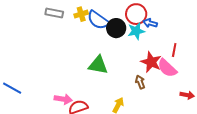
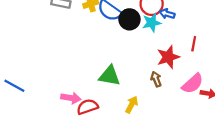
red star: (151, 62) -> (168, 57), turned 30
green triangle: (98, 65) -> (110, 76), moved
pink semicircle: (167, 68) -> (193, 84), moved, turned -85

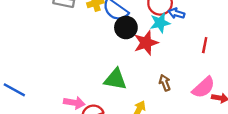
black circle: (129, 19) -> (126, 27), moved
red star: (168, 57) -> (146, 43), moved

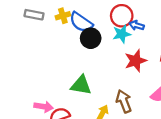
red star: (146, 43) -> (136, 61), moved
brown arrow: (165, 83) -> (124, 101), moved, size x1.5

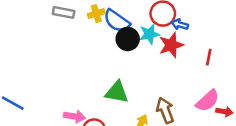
cyan star: (122, 34) -> (149, 34), moved
red star: (136, 61) -> (171, 45), moved

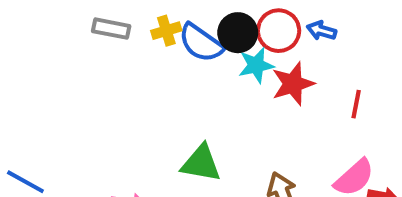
blue arrow: (180, 24) -> (321, 31), moved
black circle: (128, 39) -> (238, 33), moved

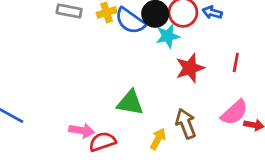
red star: (293, 84) -> (190, 68), moved

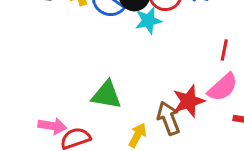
red star: (190, 68) -> (189, 101), moved
pink semicircle: (234, 112) -> (223, 87), moved

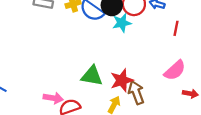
red line: (224, 50) -> (176, 28), moved
red star: (189, 101) -> (122, 80), moved

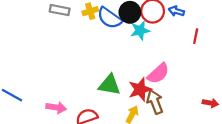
pink semicircle: (175, 70) -> (158, 74), moved
pink arrow: (53, 98) -> (56, 108), moved

